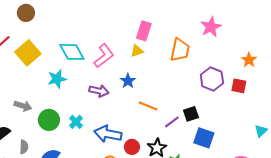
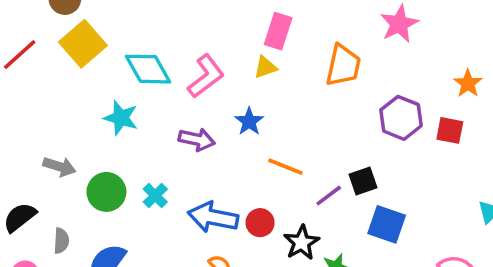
yellow square: (28, 53) -> (83, 44), moved
cyan star: (57, 79) -> (121, 118), turned 30
red circle: (132, 147) -> (260, 223), moved

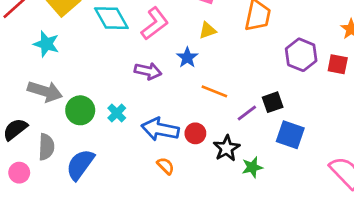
yellow triangle: (265, 67) -> (208, 30), moved
cyan star: (121, 118) -> (46, 44), moved
gray arrow: (59, 167) -> (45, 91), size x1.4
gray semicircle: (61, 241) -> (46, 147), size x1.4

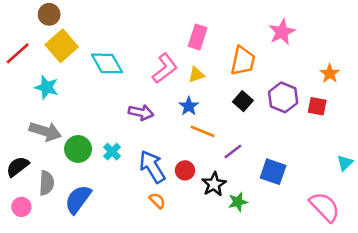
pink L-shape: (155, 24) -> (165, 68), moved
blue star: (187, 57) -> (189, 106), moved
black square: (273, 102) -> (243, 101), moved, turned -30
blue arrow: (160, 129) -> (152, 167), turned 48

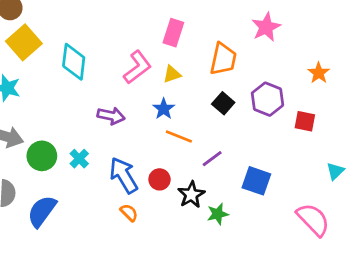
cyan diamond: (107, 63) -> (74, 62), turned 36
red square: (317, 106) -> (305, 121), moved

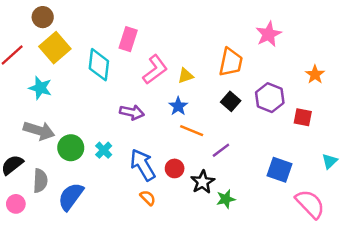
pink rectangle: (173, 33) -> (128, 39), moved
blue square: (256, 181) -> (280, 170), moved

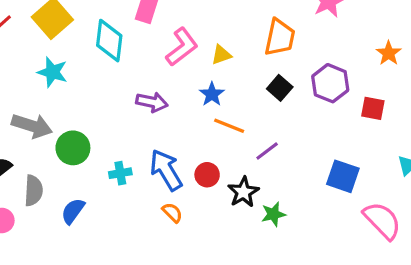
cyan star: (40, 88) -> (52, 72), moved
cyan cross: (104, 150) -> (120, 173), moved, turned 35
blue semicircle: (71, 197) -> (73, 211), size x0.7

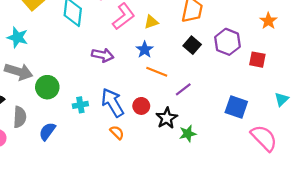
cyan star: (52, 72) -> (17, 37), moved

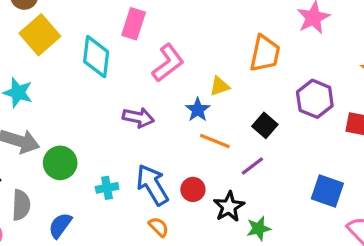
yellow triangle: (151, 22) -> (220, 86), moved
black square: (192, 45) -> (265, 125), moved

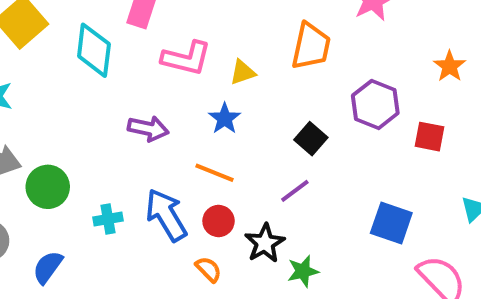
pink L-shape: (168, 63) -> (186, 58), turned 51
yellow triangle: (220, 86) -> (243, 72), moved
orange line: (215, 141) -> (214, 173), moved
orange semicircle: (159, 227) -> (208, 269), moved

